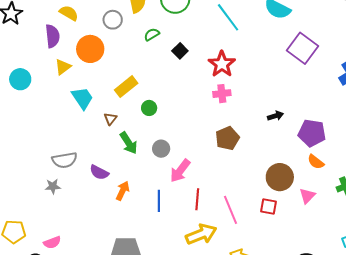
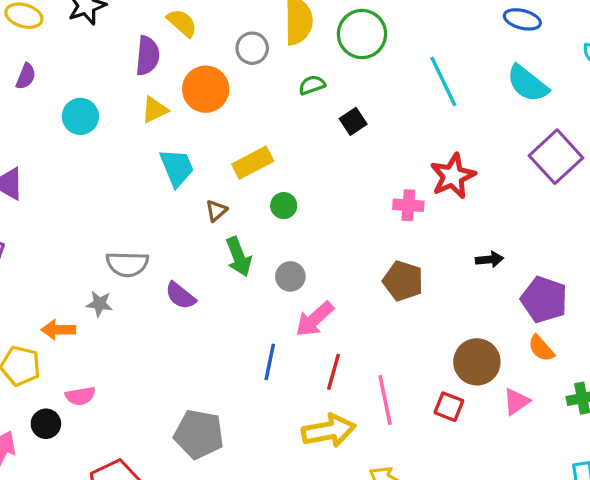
red star: (222, 64) -> (453, 176), moved
brown pentagon: (227, 138) -> (403, 281), turned 30
orange arrow: (123, 191) -> (58, 330), moved, turned -126

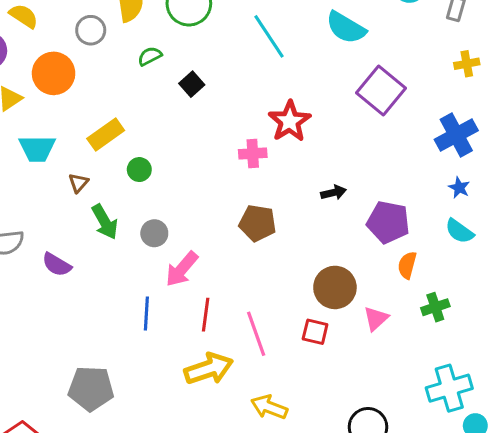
cyan trapezoid: (177, 168) -> (37, 148), turned 120
orange semicircle: (541, 348) -> (407, 265), moved, turned 64

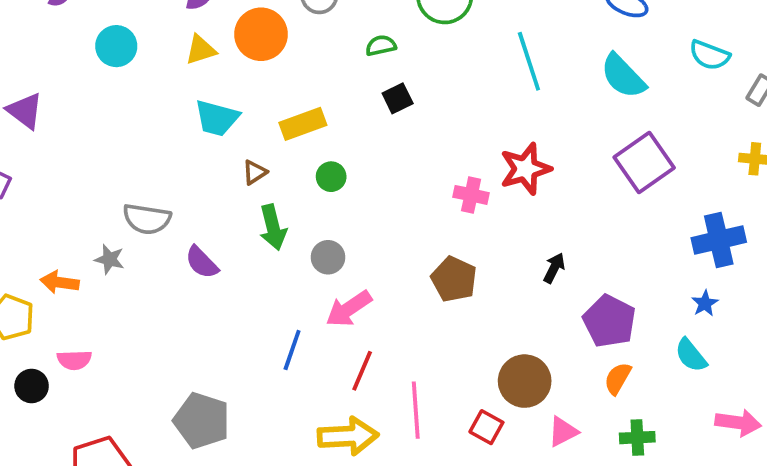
black square: (192, 84) -> (398, 98), moved
black arrow: (333, 193) -> (554, 268), turned -65

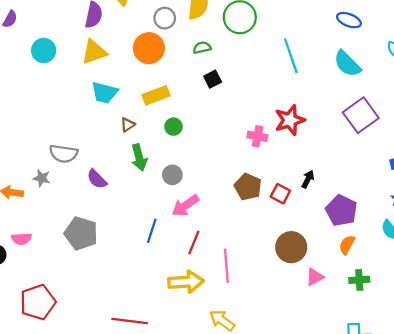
orange circle: (261, 34) -> (149, 48), moved
yellow triangle: (201, 50) -> (94, 52), size x1.4
gray pentagon: (202, 421) -> (81, 233), moved
red square: (486, 427) -> (280, 194), moved

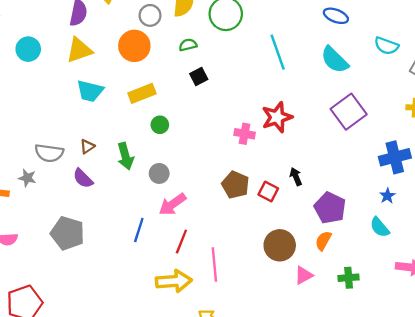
brown triangle: (128, 125) -> (87, 146), moved
black arrow: (308, 179) -> (296, 177), turned -48
orange semicircle: (347, 245) -> (323, 241), moved

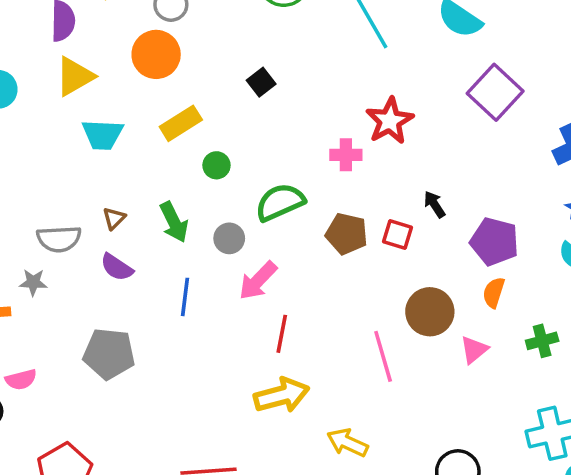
green semicircle: (188, 45) -> (280, 202), moved, size x1.8
blue line: (139, 230) -> (185, 297), moved
pink line: (214, 264) -> (383, 356), moved

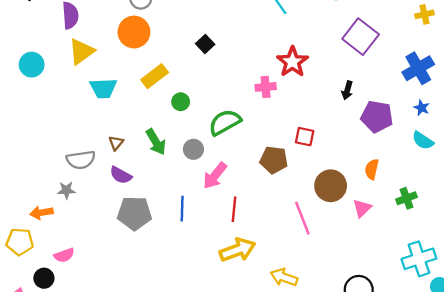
black arrow: (435, 204) -> (347, 90), moved, turned -126
brown pentagon: (347, 234) -> (274, 160), moved
purple pentagon: (495, 242) -> (377, 117), moved
blue line: (185, 297) -> (182, 209), moved
gray pentagon: (109, 354) -> (134, 213), moved

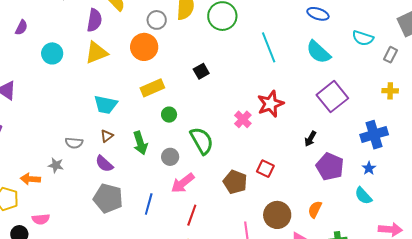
pink cross: (266, 87) -> (243, 119), turned 36
cyan trapezoid: (103, 88) -> (106, 105), moved
green semicircle: (225, 122) -> (202, 141), turned 76
gray semicircle: (81, 160) -> (74, 143), size x0.7

